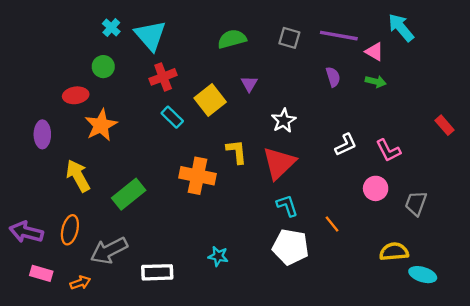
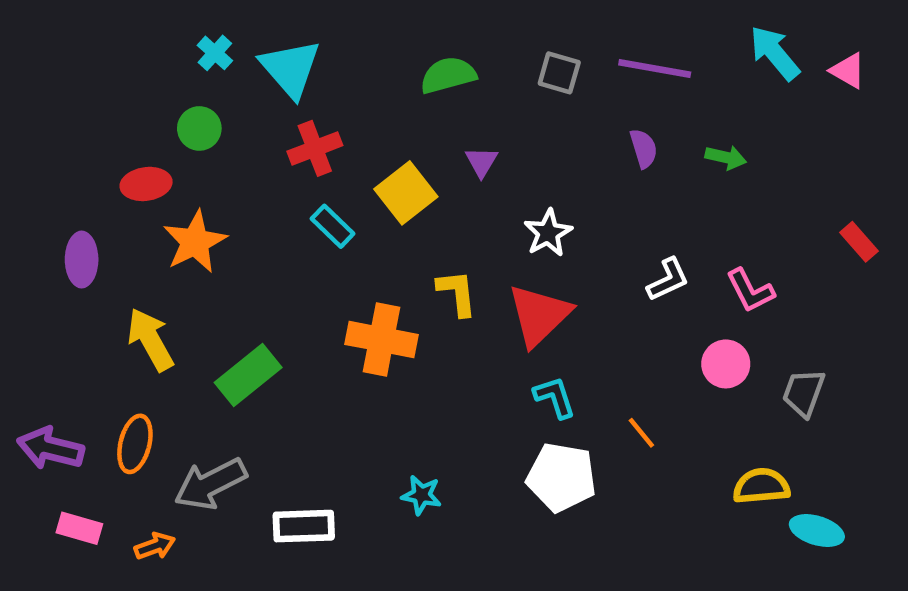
pink triangle: (374, 52) -> (848, 71), moved

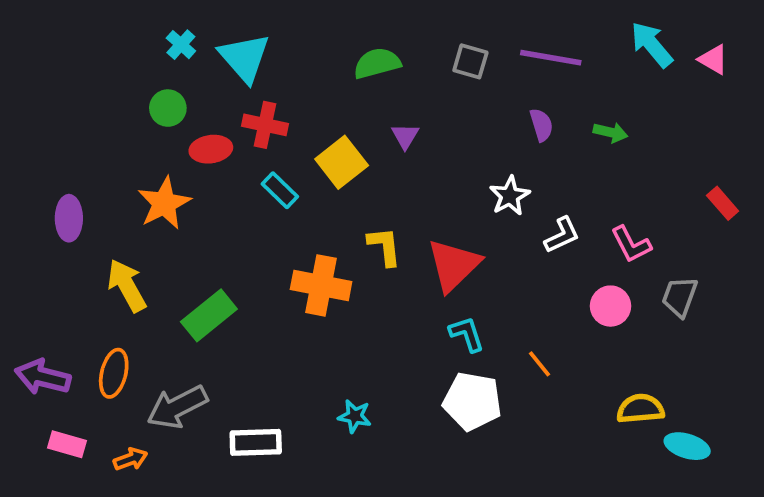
red cross: (315, 148) -> (265, 125), turned 33
red ellipse: (146, 184) -> (211, 149), moved
white star: (548, 233) -> (510, 196), moved
gray trapezoid: (804, 393) -> (680, 297), moved

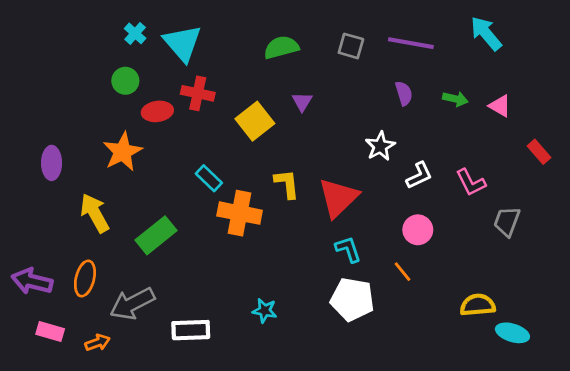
pink triangle: (713, 59) -> (500, 106), moved
cyan rectangle: (280, 190) -> (209, 178), moved
pink circle: (611, 306) -> (418, 230), moved

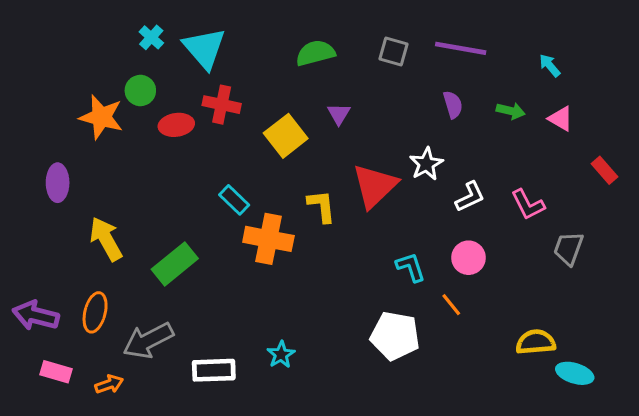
cyan arrow: (486, 33) -> (550, 66), moved, size x0.6
orange star: (123, 152) -> (101, 117), moved, turned -30
red triangle: (338, 198) -> (375, 186), moved
cyan L-shape: (348, 249) -> (411, 267), moved
cyan star: (265, 311) -> (281, 355), moved, turned 30

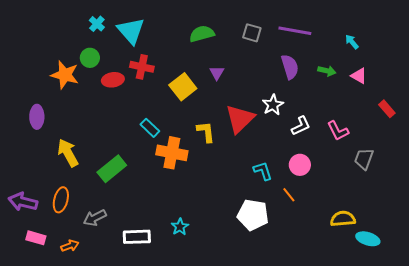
purple semicircle: (453, 105) -> (290, 67), size x1.4
gray arrow: (148, 340) -> (95, 218), size x0.7

